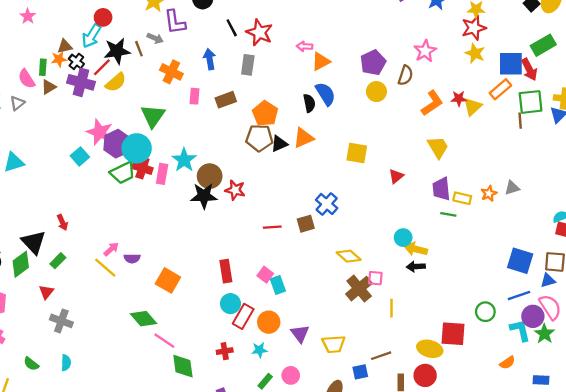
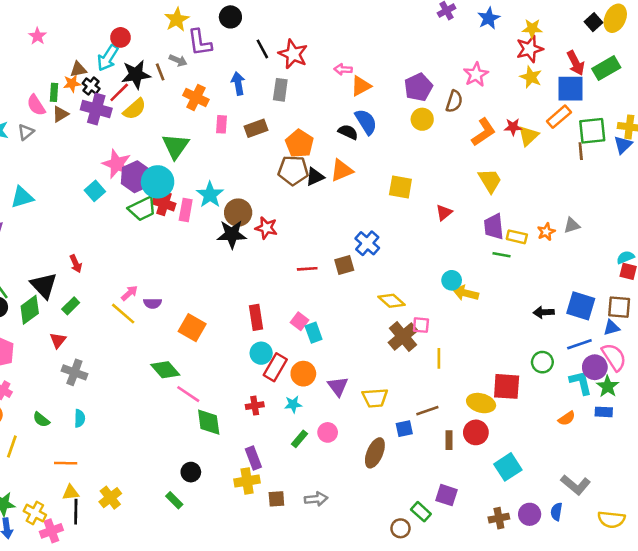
red arrow: (529, 70) -> (576, 63), moved
black semicircle: (309, 103) -> (348, 132), turned -54
black arrow: (416, 267) -> (544, 312), moved
blue rectangle: (541, 380) -> (604, 412), moved

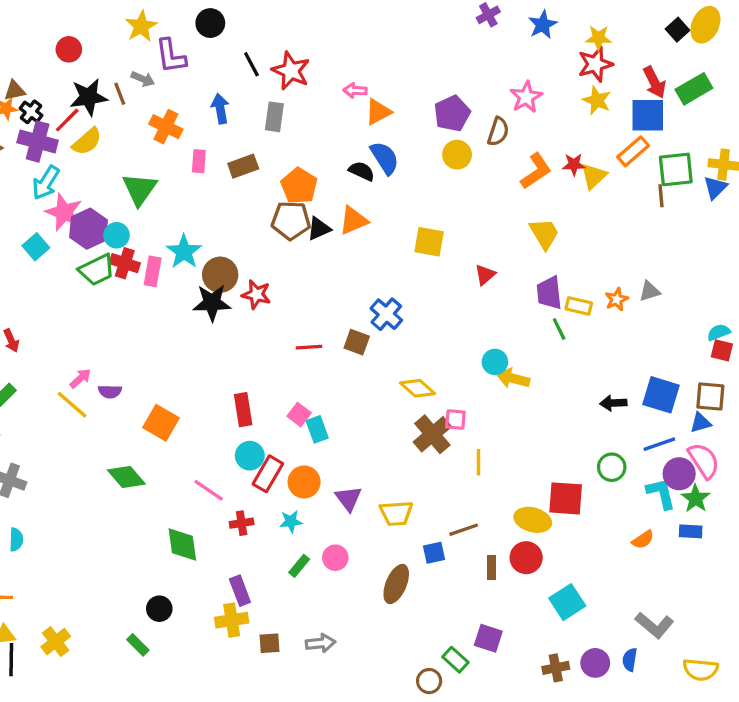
cyan arrow: (108, 58) -> (46, 183), moved
cyan circle: (158, 182) -> (117, 235), size x0.6
green line: (501, 255) -> (559, 329), turned 54
brown square: (344, 265) -> (357, 342), turned 36
pink line: (188, 394) -> (209, 490), moved

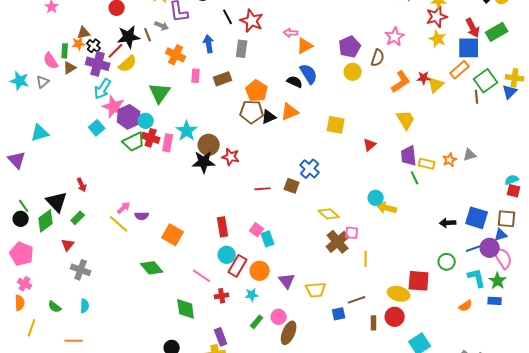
green square: (676, 169) -> (486, 81), turned -30
purple circle: (679, 474) -> (490, 248), moved
brown ellipse: (396, 584) -> (289, 333), moved

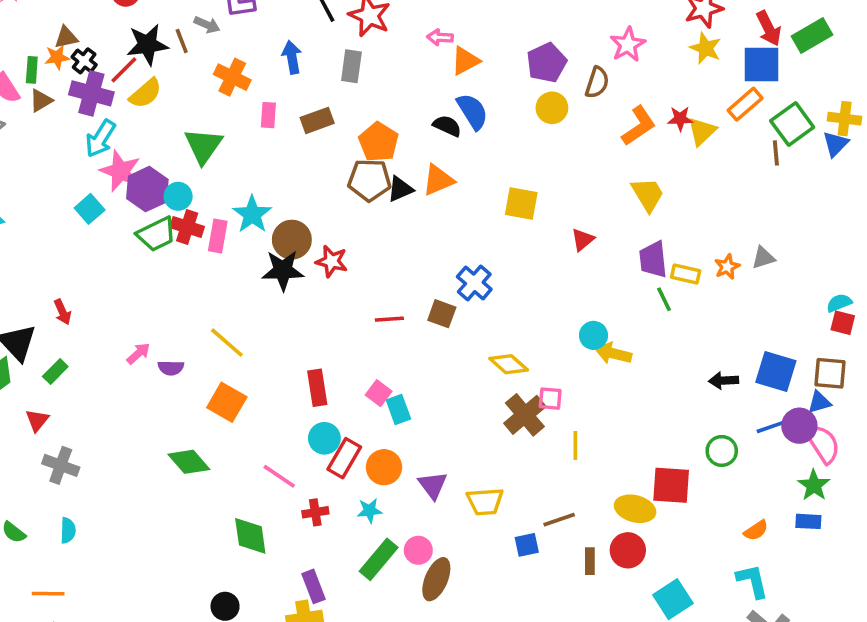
yellow line: (119, 224) -> (227, 343), moved
cyan L-shape: (477, 278) -> (752, 581), moved
green rectangle: (257, 322) -> (379, 559), size x1.6

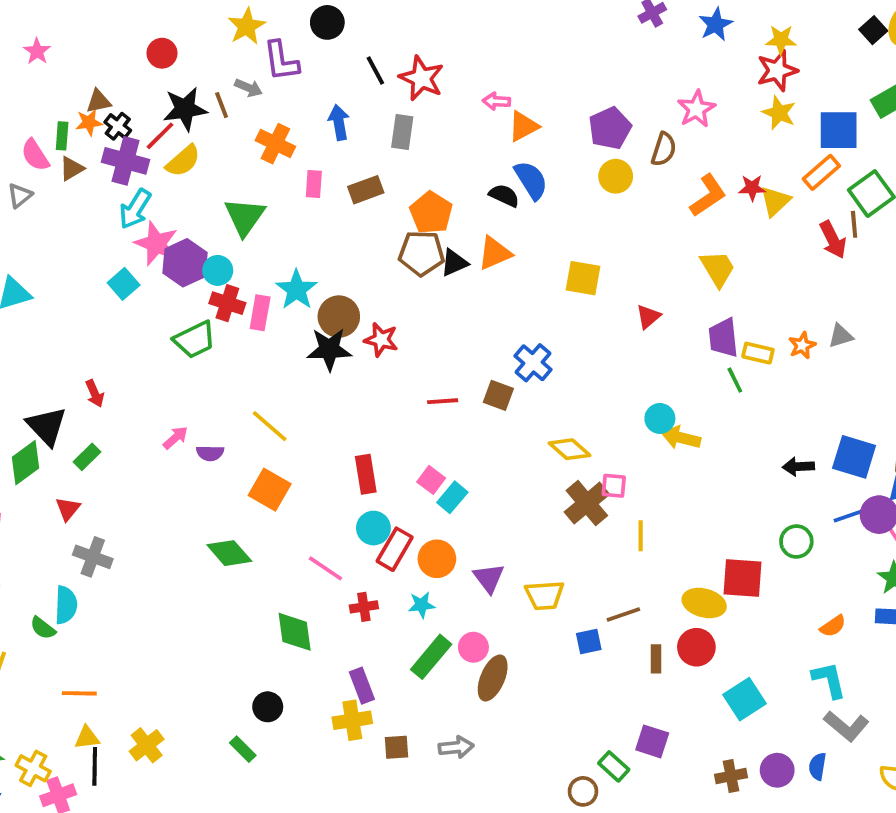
red arrow: (769, 28) -> (833, 240), moved
green trapezoid: (156, 234) -> (195, 340), moved
cyan rectangle: (398, 409) -> (452, 497), turned 60
cyan semicircle: (68, 530) -> (66, 605), moved, size x1.4

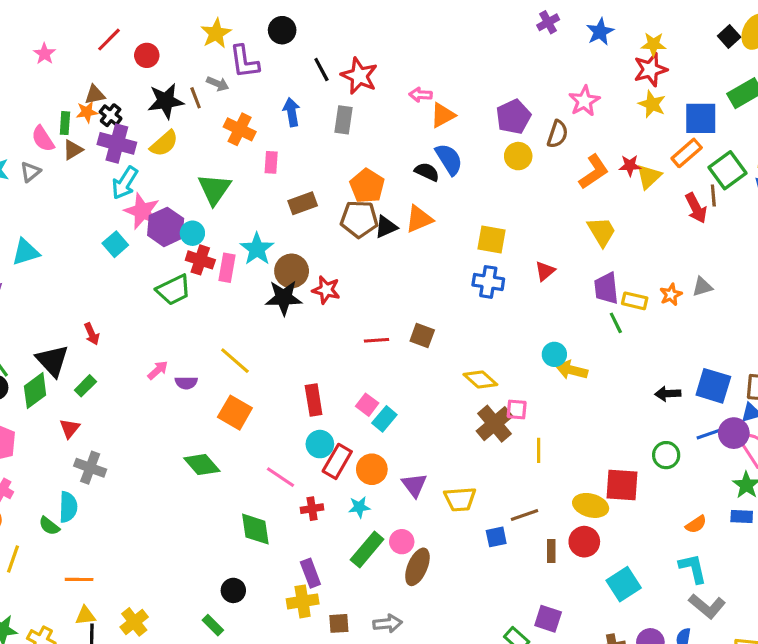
red line: (160, 136) -> (109, 40), moved
brown rectangle: (366, 190) -> (303, 203), moved
blue cross: (533, 363) -> (488, 282), moved, turned -32

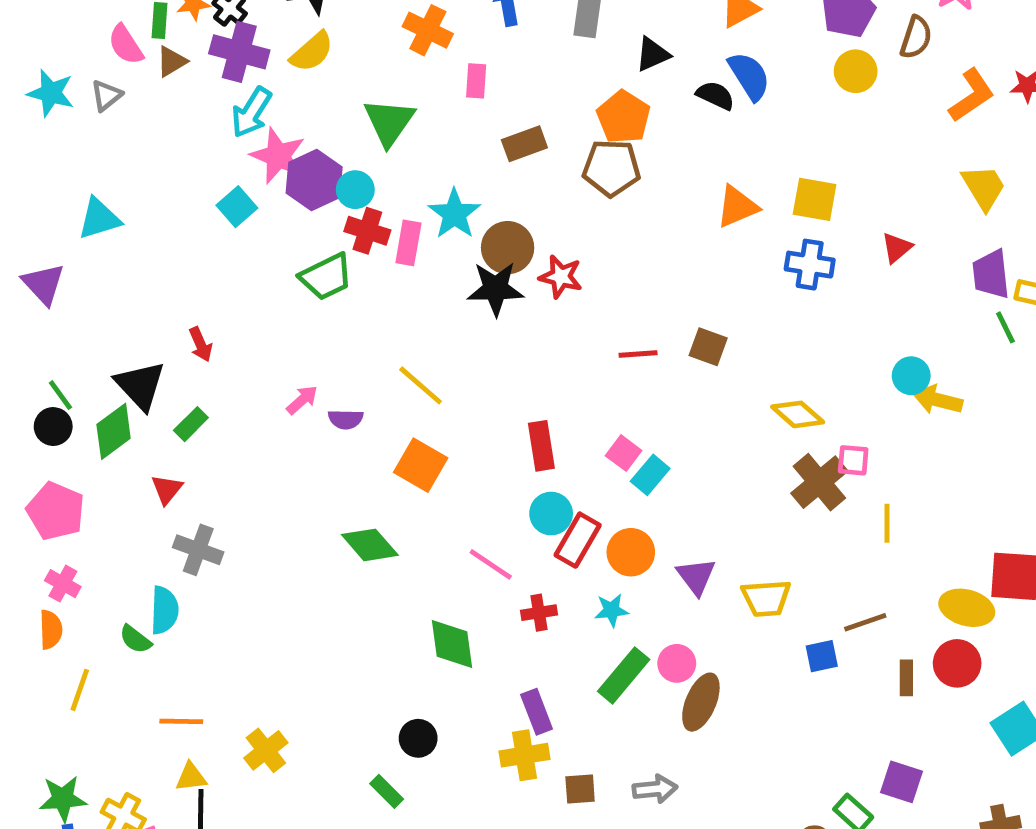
orange triangle: (419, 219) -> (737, 207), moved
black triangle: (386, 227) -> (653, 54), moved
yellow cross: (134, 622) -> (266, 750), moved

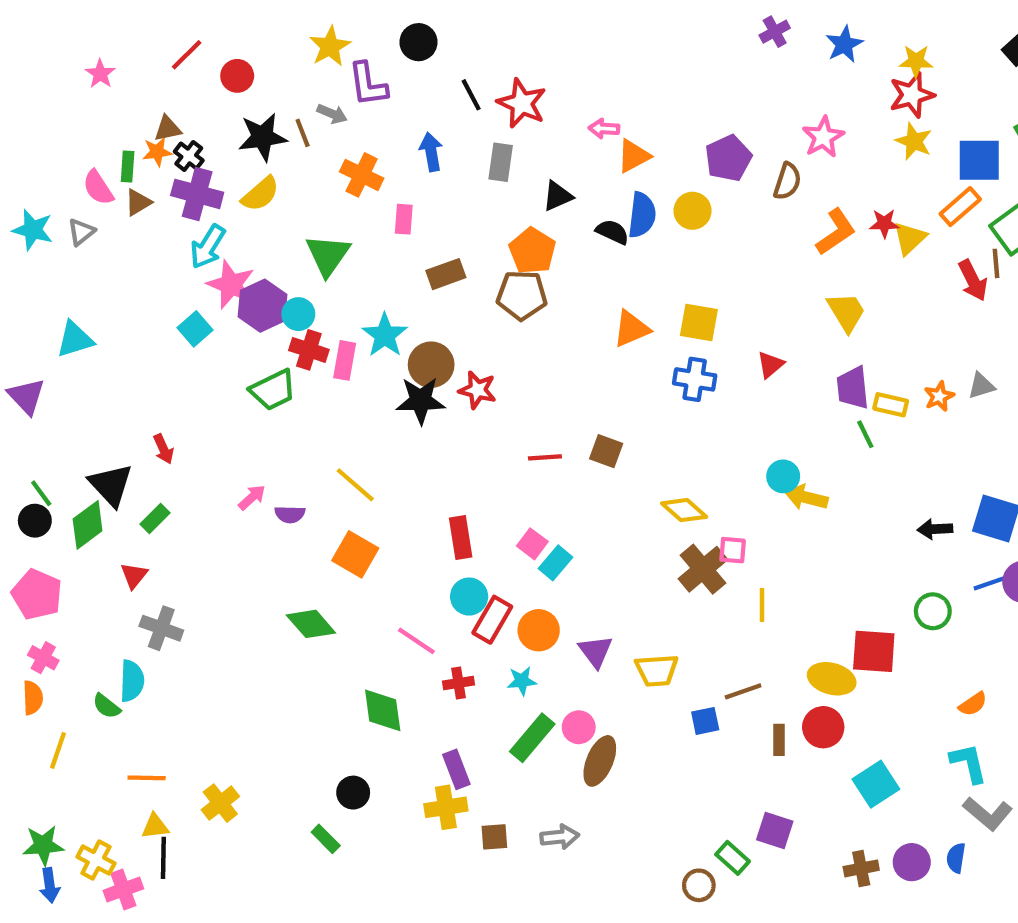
yellow circle: (856, 71) -> (693, 211), moved
blue semicircle: (749, 76) -> (642, 215), turned 39

